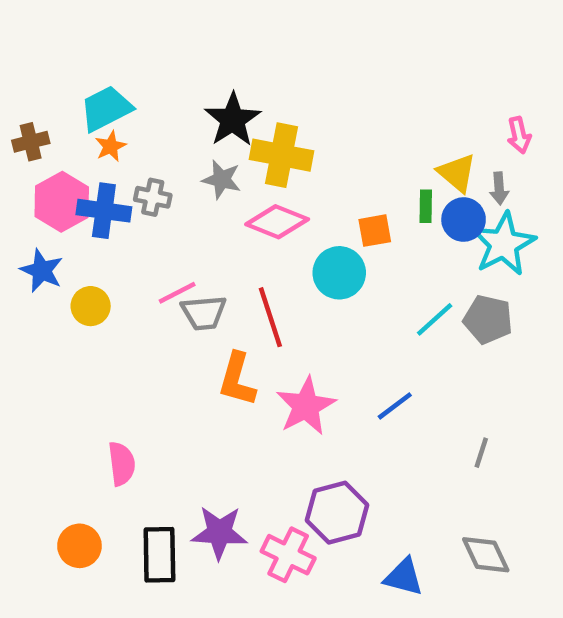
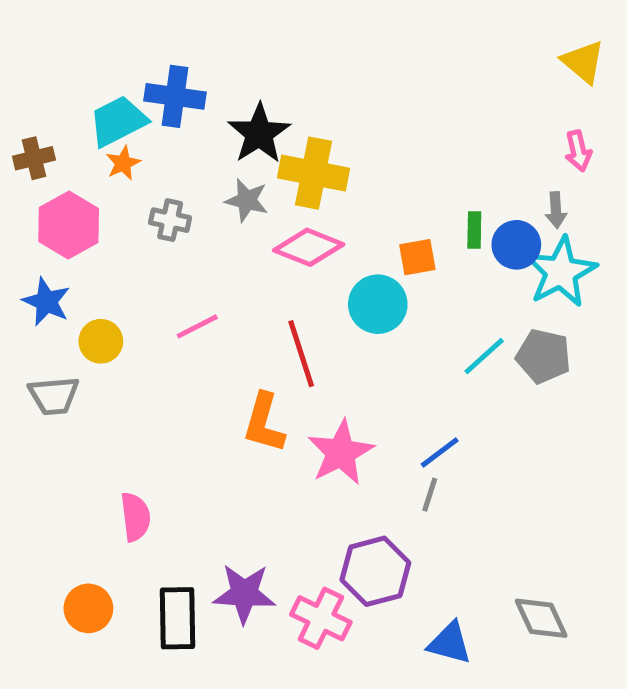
yellow triangle: (457, 173) -> (583, 62), moved
blue cross: (104, 211) -> (175, 96), moved
gray trapezoid: (204, 313) -> (54, 396), moved
gray line: (481, 453) -> (430, 495), moved

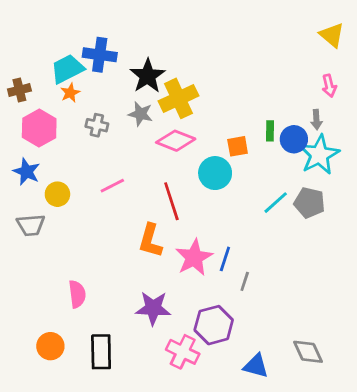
yellow cross: (314, 173) -> (178, 98), turned -36
blue line: (440, 453) -> (225, 259), moved, turned -35
purple star: (244, 594) -> (153, 308), moved

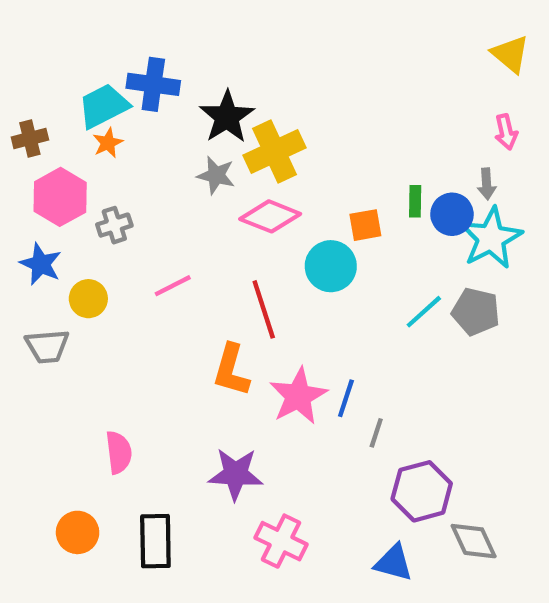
gray cross: (97, 125) -> (114, 225), moved, turned -30
purple hexagon: (214, 325) -> (422, 491), moved

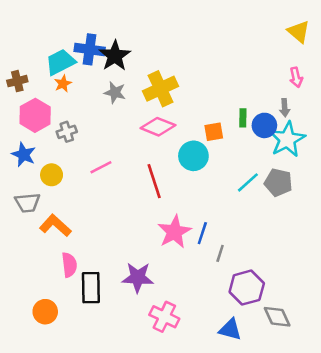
black star: (227, 117) -> (115, 56), moved
gray star: (216, 175) -> (115, 92), moved
orange L-shape: (231, 370) -> (55, 226), moved, turned 116
black rectangle: (155, 541) -> (91, 288), moved

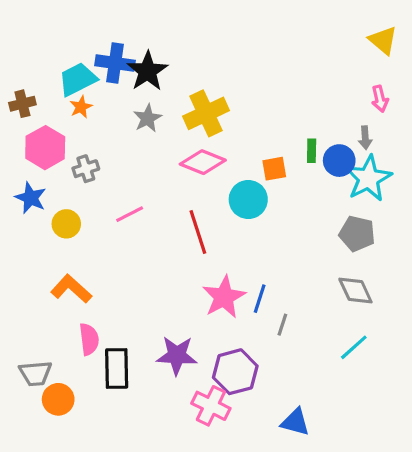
gray star: (115, 92) -> (148, 118), turned 30
cyan line: (248, 182) -> (354, 347), moved
gray trapezoid: (27, 203) -> (35, 373), moved
purple hexagon: (247, 288) -> (235, 372), moved
gray diamond: (277, 317) -> (355, 290), moved

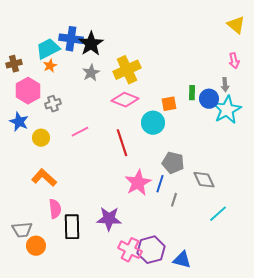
gray pentagon: (357, 234) -> (173, 163), moved
gray diamond: (355, 290) -> (204, 180), moved
purple hexagon: (235, 372) -> (151, 250), moved

